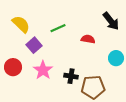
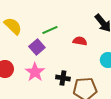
purple square: (34, 45) -> (37, 47), moved

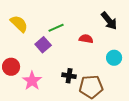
pink star: (35, 72) -> (32, 81), moved

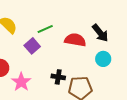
black arrow: (109, 21) -> (100, 33), moved
red semicircle: (86, 39) -> (75, 40), size x1.5

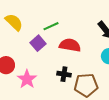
red semicircle: (75, 40) -> (70, 45), moved

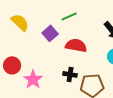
green line: (51, 26) -> (69, 16), moved
purple square: (38, 43) -> (50, 33), moved

